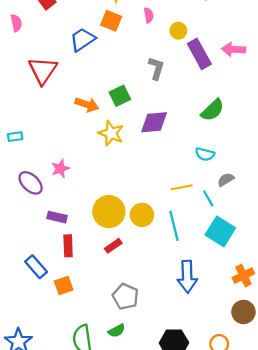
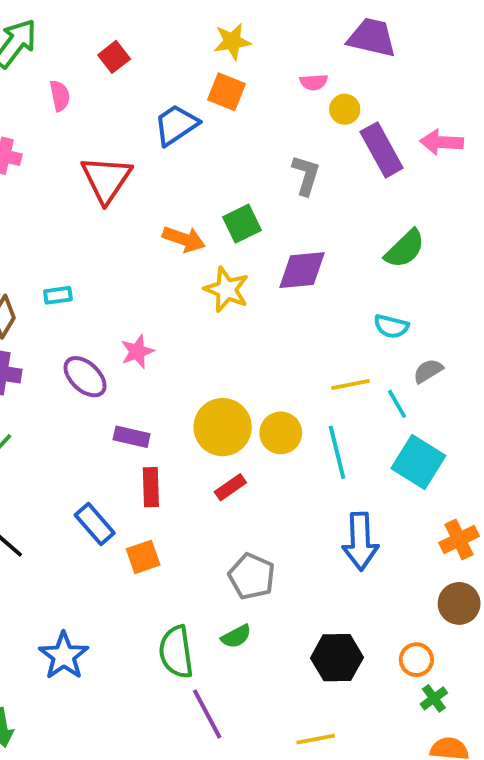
pink semicircle: (149, 15) -> (314, 82), moved, turned 96

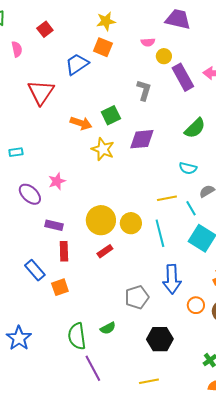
gray pentagon: (252, 576) -> (137, 297), moved, turned 30
orange circle: (416, 660) -> (196, 305), moved

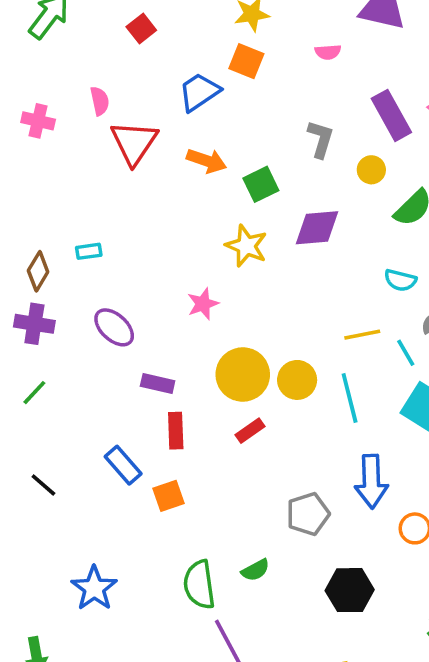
pink semicircle: (17, 49) -> (100, 101), moved
yellow circle: (164, 56) -> (371, 170), moved
orange arrow: (81, 123) -> (207, 161), moved
pink star: (57, 181) -> (203, 304), moved

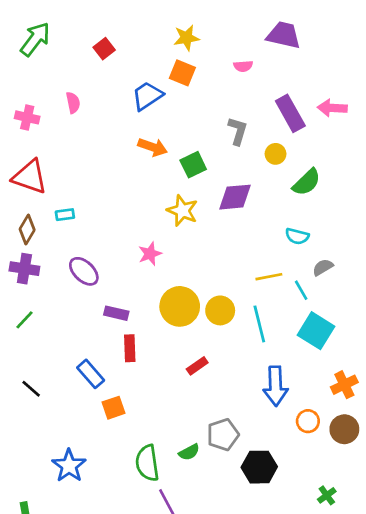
red triangle: (134, 143) -> (30, 177), moved, turned -45
red rectangle: (250, 431) -> (197, 366), moved
orange square: (168, 496) -> (114, 408), moved
gray pentagon: (308, 514) -> (223, 435), moved

